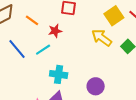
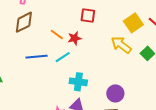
orange line: (32, 20) -> (57, 34), moved
blue line: (17, 49) -> (37, 57), turned -55

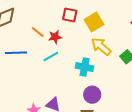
yellow square: (133, 23) -> (94, 22), moved
cyan line: (63, 57) -> (51, 56), moved
cyan cross: (78, 82) -> (85, 67), moved

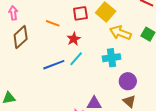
orange line: (38, 32) -> (53, 23), moved
blue line: (16, 53) -> (54, 65), moved

